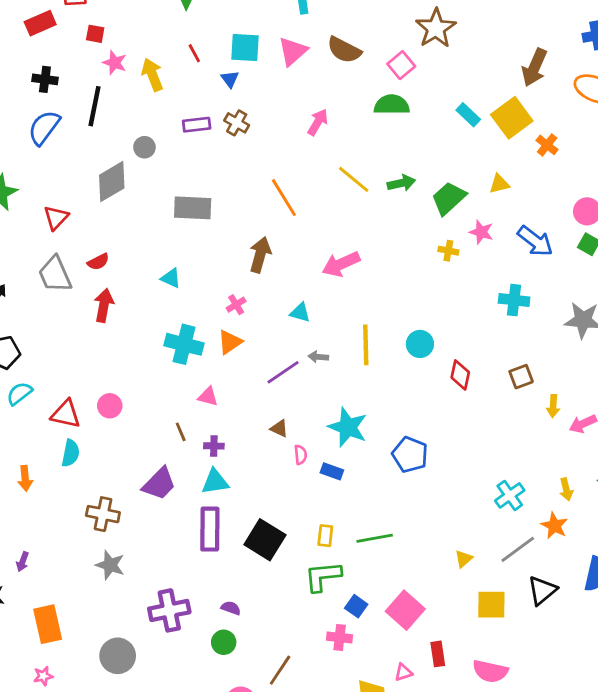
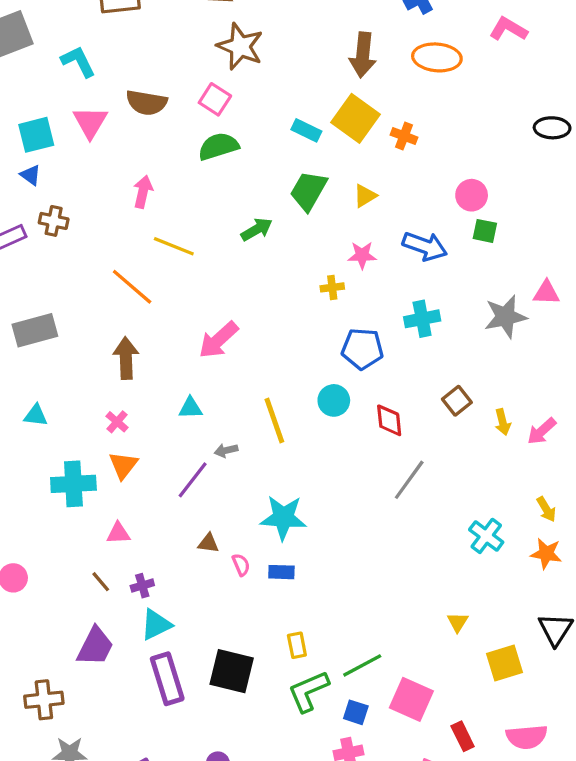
yellow line: (354, 179) -> (174, 246), moved
green trapezoid: (449, 198) -> (309, 191), moved
blue pentagon: (410, 455) -> (362, 349), moved
green line: (375, 538) -> (362, 665), moved
gray line: (518, 549) -> (409, 480), moved

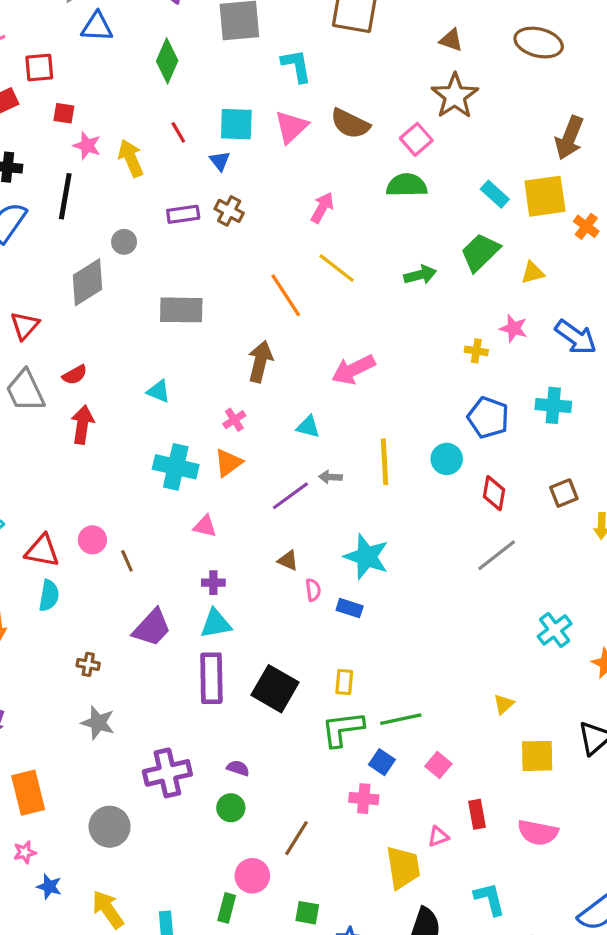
yellow square: (355, 118) -> (545, 196), turned 30
brown line: (101, 582) -> (127, 561), moved
pink square: (411, 699) -> (438, 765), size x0.6
brown cross: (44, 700) -> (88, 664), size x0.6

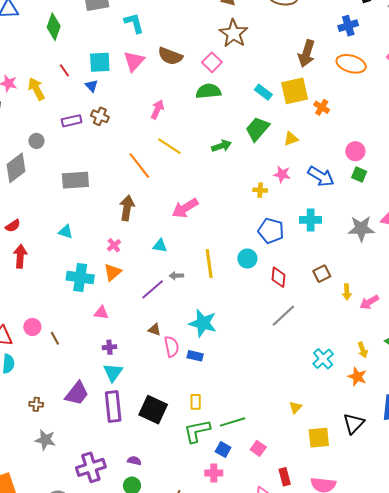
pink semicircle: (313, 590) -> (172, 347), size x1.5
cyan triangle: (216, 624) -> (113, 372), turned -40
purple trapezoid: (152, 628) -> (77, 393), moved

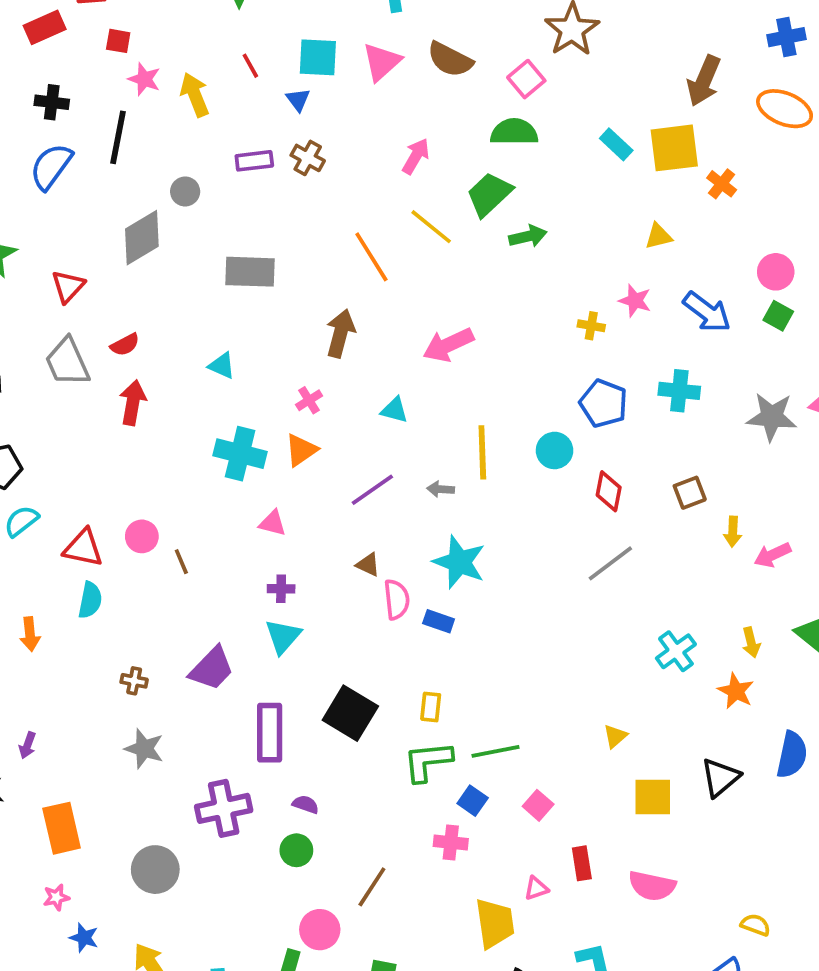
green trapezoid: (257, 129) -> (489, 194), moved
gray arrow: (176, 276) -> (441, 489), moved
purple rectangle: (113, 406) -> (270, 733), moved

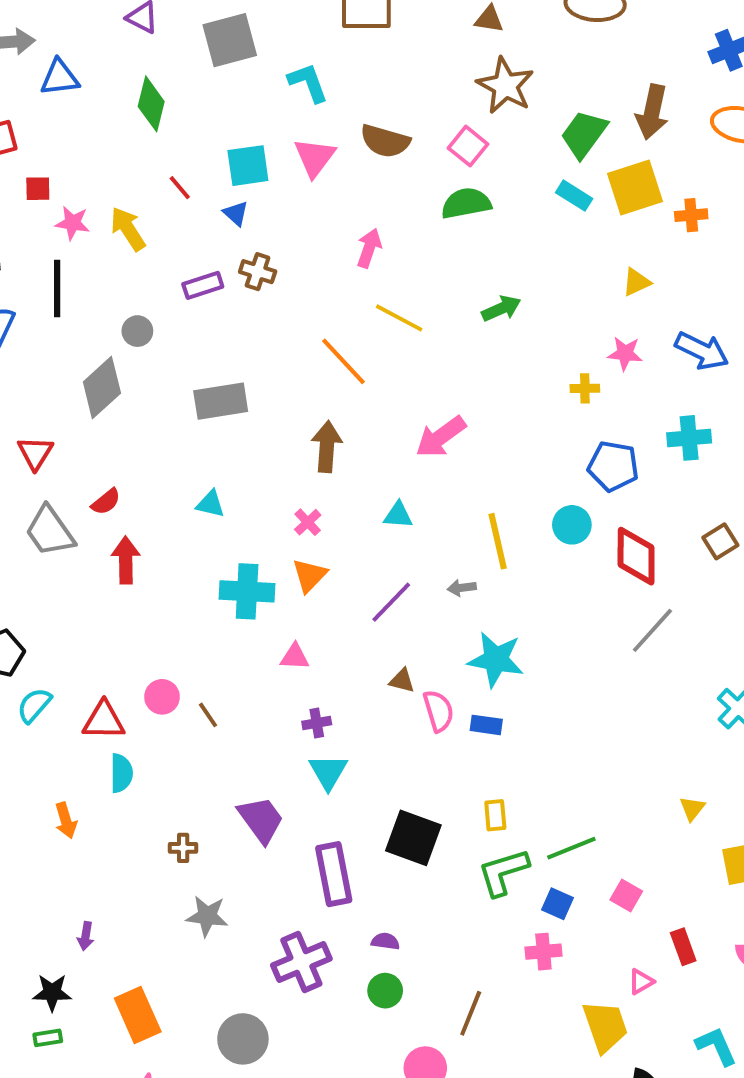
orange cross: (722, 184) -> (691, 215), turned -32
green trapezoid: (489, 194) -> (584, 134), moved
red diamond: (609, 491) -> (636, 556), size x1.4
purple trapezoid: (212, 669) -> (261, 820), turned -69

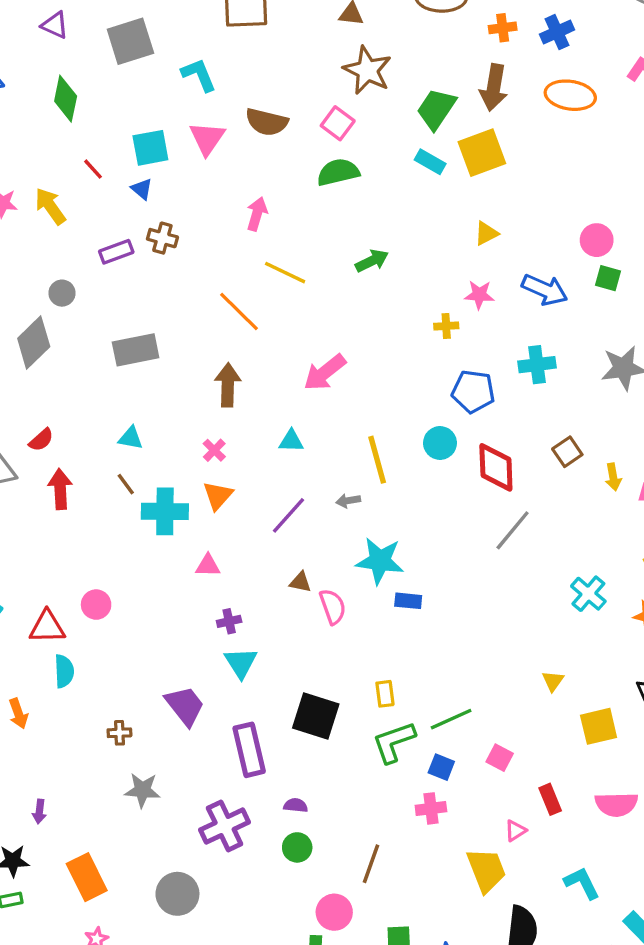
orange cross: (691, 215) -> (503, 28), moved
brown line: (208, 715) -> (126, 484), moved
blue rectangle: (486, 725) -> (408, 601), moved

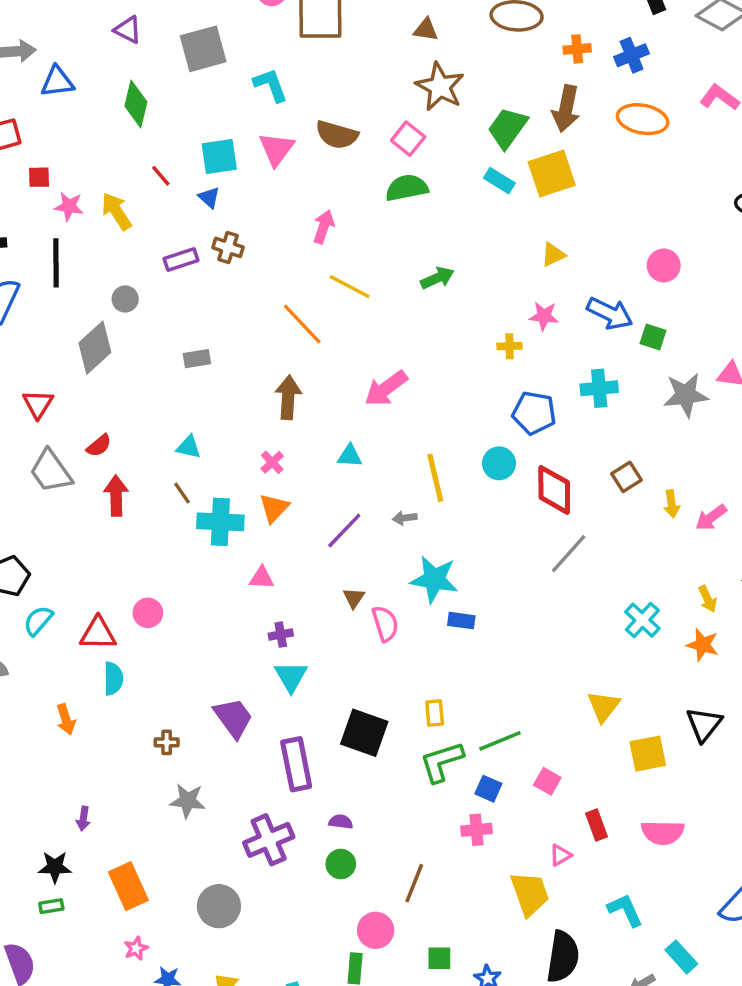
green square: (608, 278) -> (653, 337), moved
gray rectangle: (136, 350) -> (197, 359), size x0.6
brown triangle: (300, 582) -> (354, 598), turned 50
yellow triangle: (553, 681) -> (604, 706), size x1.5

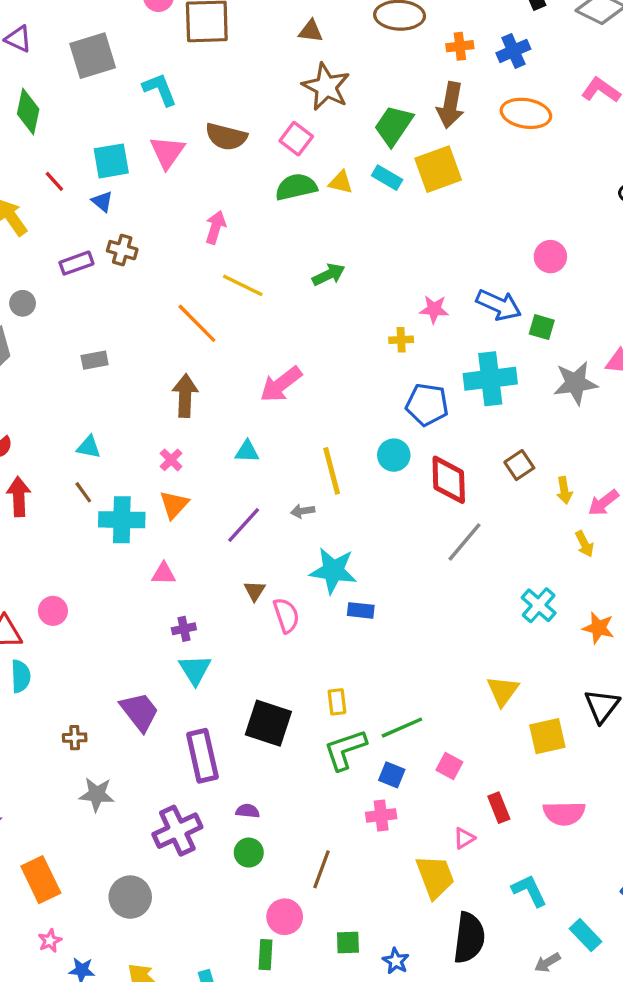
yellow triangle: (553, 255) -> (341, 182), moved, turned 40
cyan cross: (599, 388) -> (490, 379), size x1.4
yellow arrow: (708, 599) -> (584, 544), moved

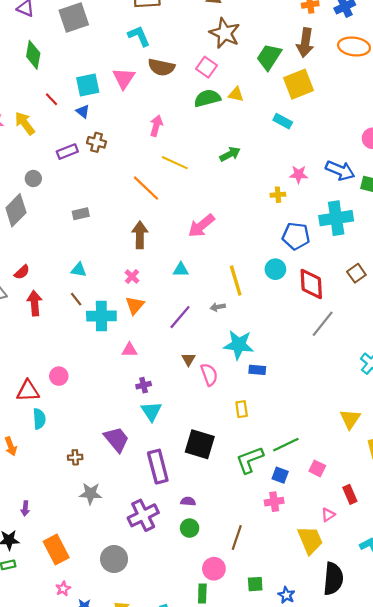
cyan L-shape: (160, 89) -> (139, 36), moved
cyan rectangle: (387, 178) -> (283, 121), moved
yellow rectangle: (337, 702) -> (242, 409), moved

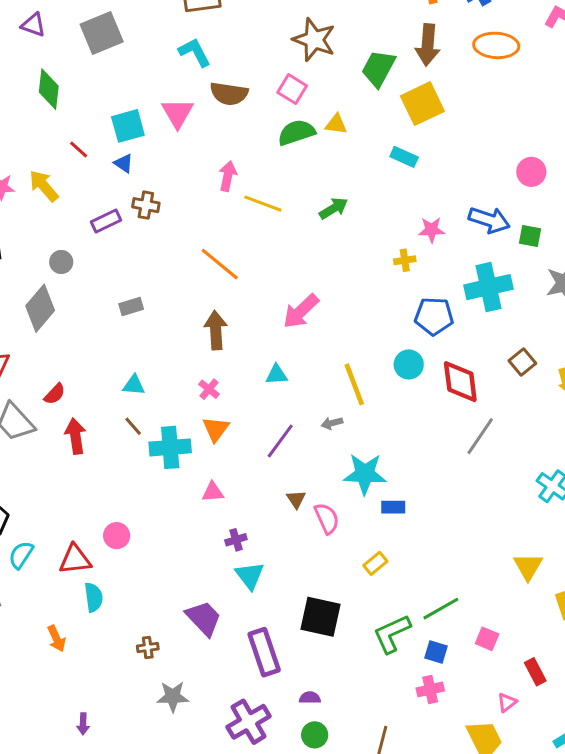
yellow line: (175, 163) -> (263, 204), moved
yellow rectangle: (242, 409) -> (375, 563), turned 63

